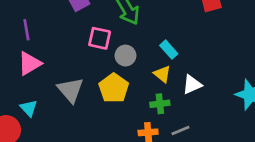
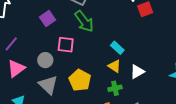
purple line: (26, 30) -> (11, 44), turned 56
gray circle: (125, 56) -> (45, 60), moved

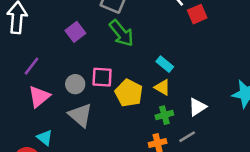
pink square: (66, 45) -> (102, 77), moved
white triangle: (137, 72) -> (197, 107), moved
yellow pentagon: (80, 80) -> (129, 93), moved

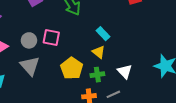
yellow pentagon: (129, 93) -> (72, 68), moved
white triangle: (197, 107) -> (125, 72), turned -49

